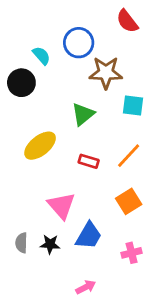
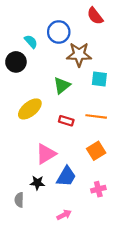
orange line: (129, 156) -> (96, 116), turned 54
pink triangle: (61, 206) -> (46, 154), turned 40
gray semicircle: (21, 243) -> (19, 200), moved

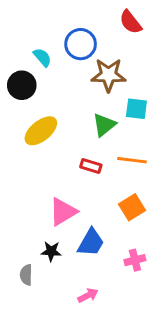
green triangle: (62, 85) -> (104, 125), moved
yellow ellipse: (30, 109) -> (41, 131), moved

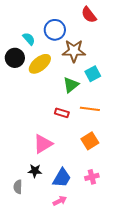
cyan square: (136, 109) -> (93, 74), turned -35
yellow ellipse: (41, 131) -> (40, 64), moved
blue trapezoid: (91, 242) -> (62, 178), moved

